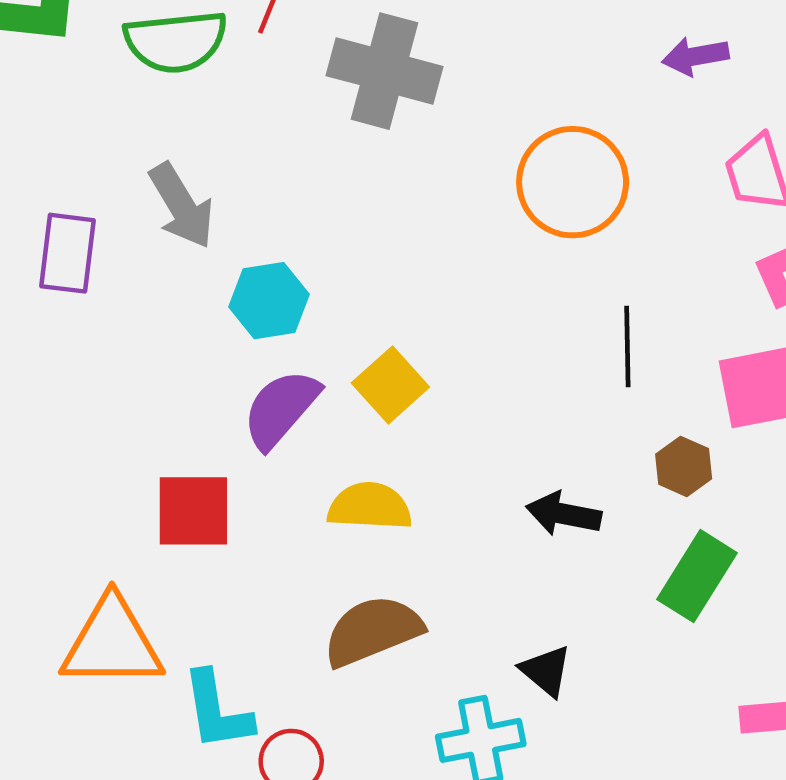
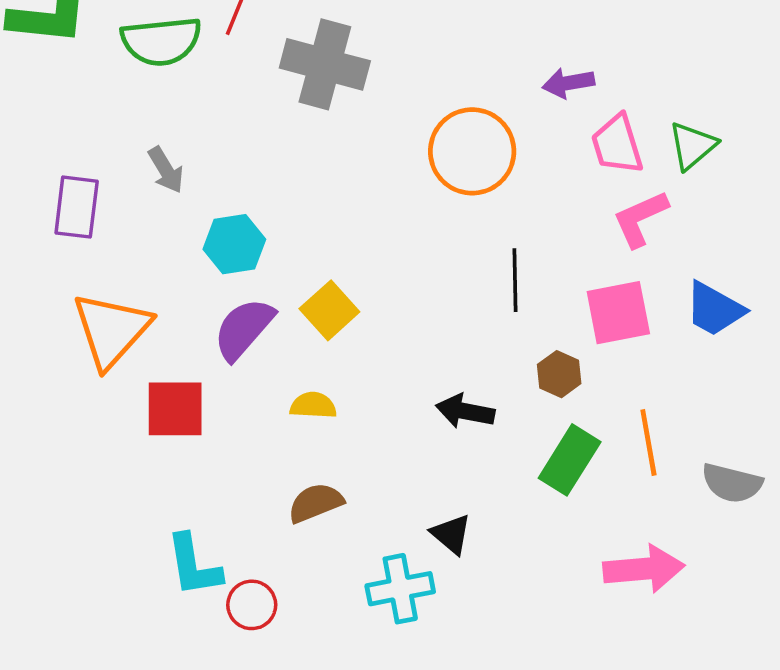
purple arrow: (695, 56) -> (568, 83), moved
gray arrow: (182, 206) -> (166, 170), size x0.7
yellow semicircle: (370, 506) -> (313, 405), size x0.7
brown semicircle: (373, 631) -> (316, 503), size x0.7
orange triangle: (112, 643) -> (111, 330), moved, turned -48

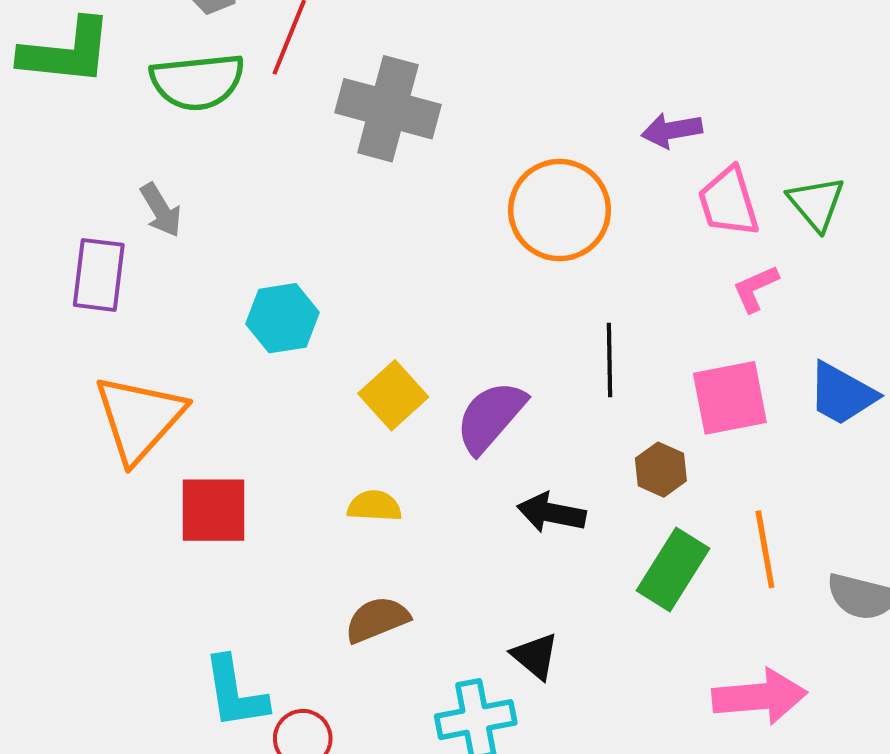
green triangle: (693, 146) -> (816, 203), turned -30
gray arrow: (166, 170) -> (161, 210), moved
pink L-shape: (640, 219) -> (755, 288), size x0.7
purple semicircle: (244, 329) -> (491, 417), moved

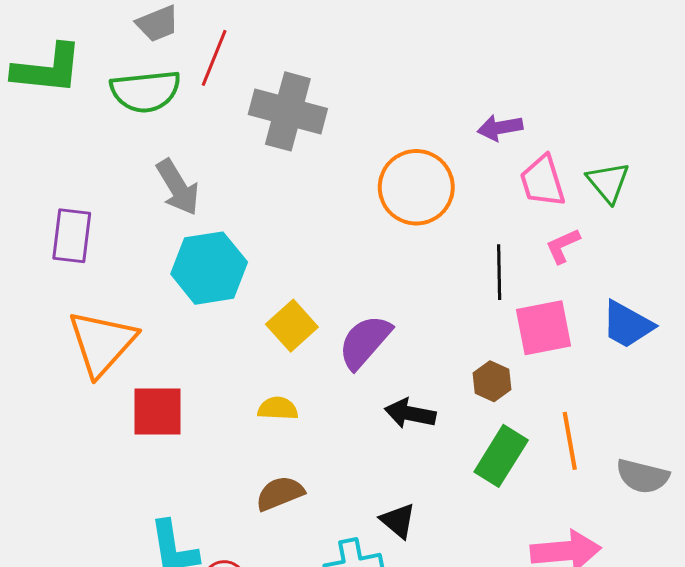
gray arrow: (161, 210) -> (178, 187), moved, size x1.4
cyan hexagon: (282, 318) -> (209, 268), size x1.4
black line: (610, 360) -> (499, 272), moved

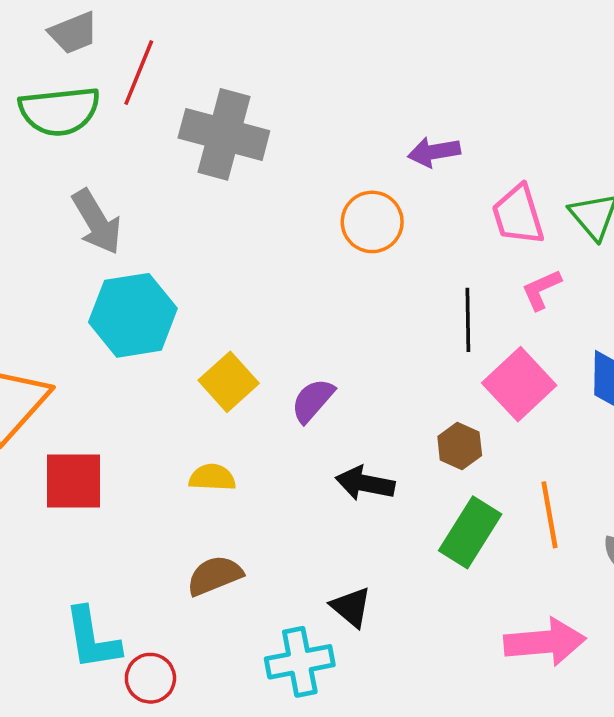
purple arrow: (500, 128) -> (434, 152), moved
orange circle: (416, 187) -> (372, 222), size x0.7
pink square: (544, 328) -> (519, 384), turned -32
purple semicircle: (365, 342) -> (313, 400), size x0.7

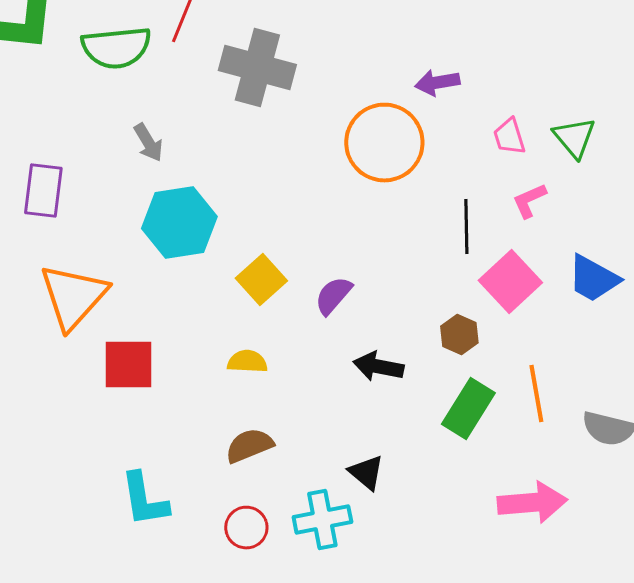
pink trapezoid: (518, 215) -> (509, 137), size x0.7
gray arrow: (97, 222) -> (148, 143), size x0.7
orange circle: (372, 222) -> (384, 143), size x1.5
red circle: (150, 678) -> (246, 528), moved

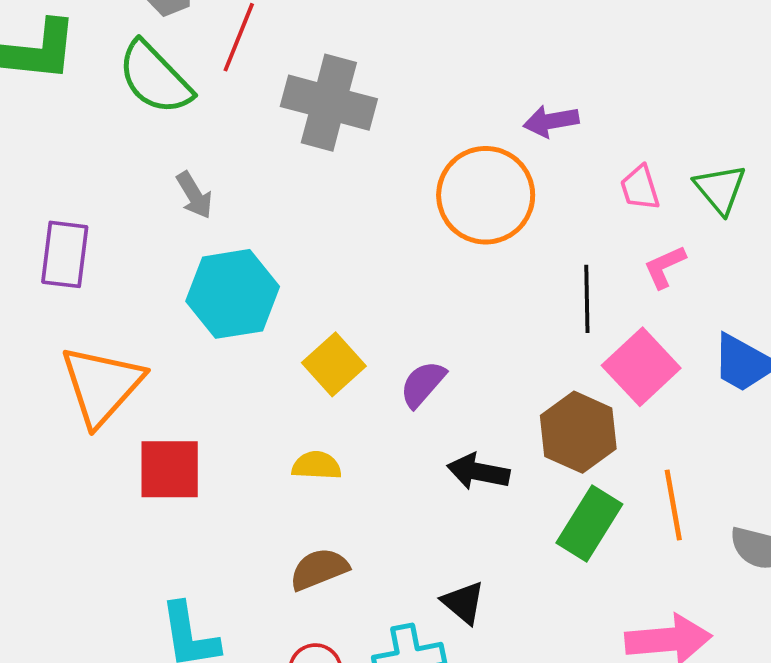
green semicircle: (116, 48) -> (155, 78), turned 52
brown hexagon: (459, 335) -> (578, 432), size x1.6

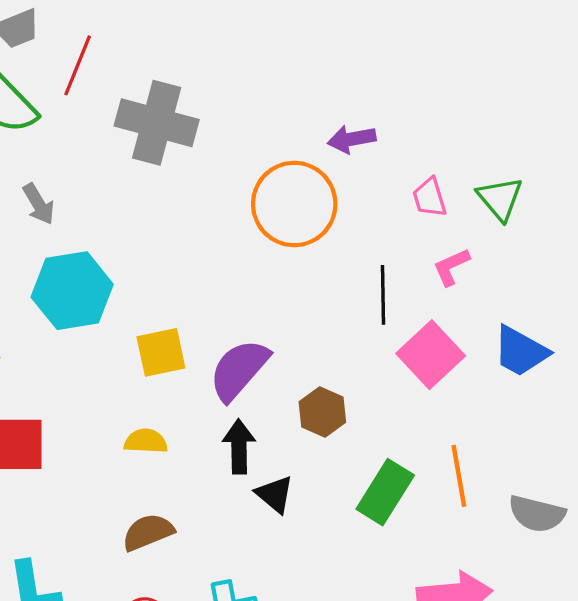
yellow square: (334, 364) -> (161, 352), turned 30
purple semicircle: (423, 384) -> (239, 370), size x1.5
brown hexagon: (578, 432) -> (322, 412), moved, size x0.7
black arrow: (478, 472) -> (239, 447), moved, turned 78
black triangle: (463, 603) -> (275, 494), moved

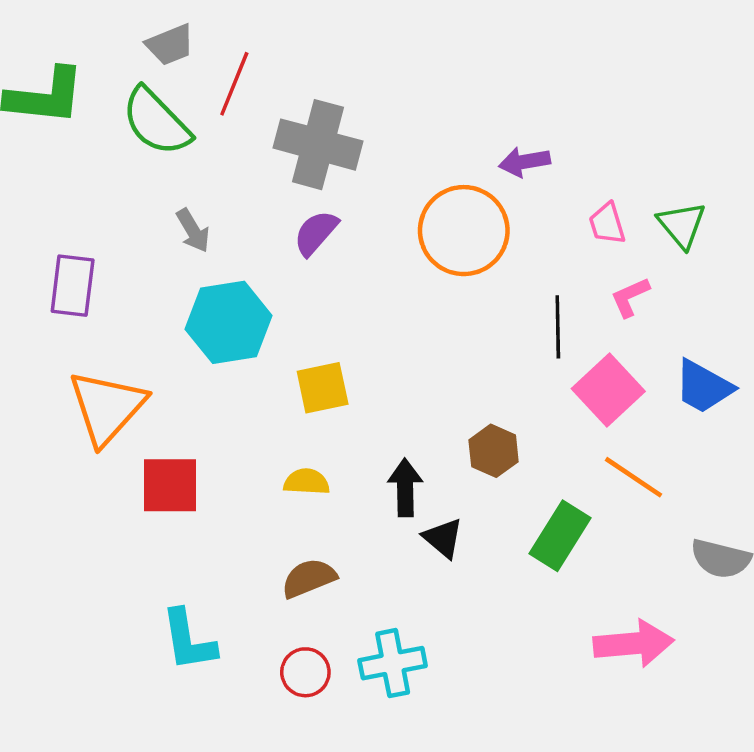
purple semicircle: (239, 370) -> (316, 233), moved, size x0.7
orange line: (459, 476) -> (634, 477), moved, turned -46

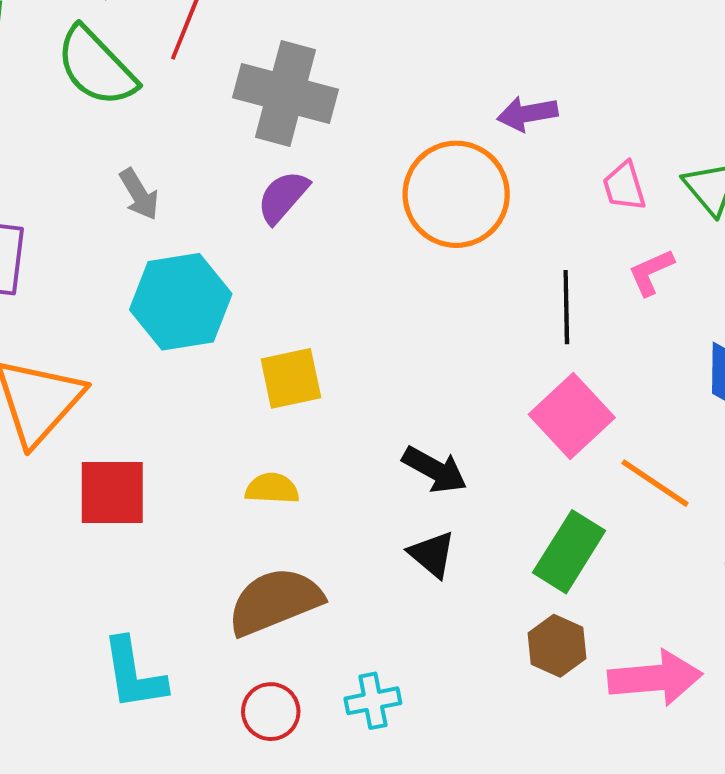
pink square: (608, 390) -> (572, 416), moved
brown hexagon: (494, 451) -> (557, 646), moved
black arrow: (405, 488) -> (435, 470), moved, turned 120
brown semicircle: (309, 578) -> (275, 601), size x1.5
cyan cross: (393, 663) -> (373, 701), size x0.7

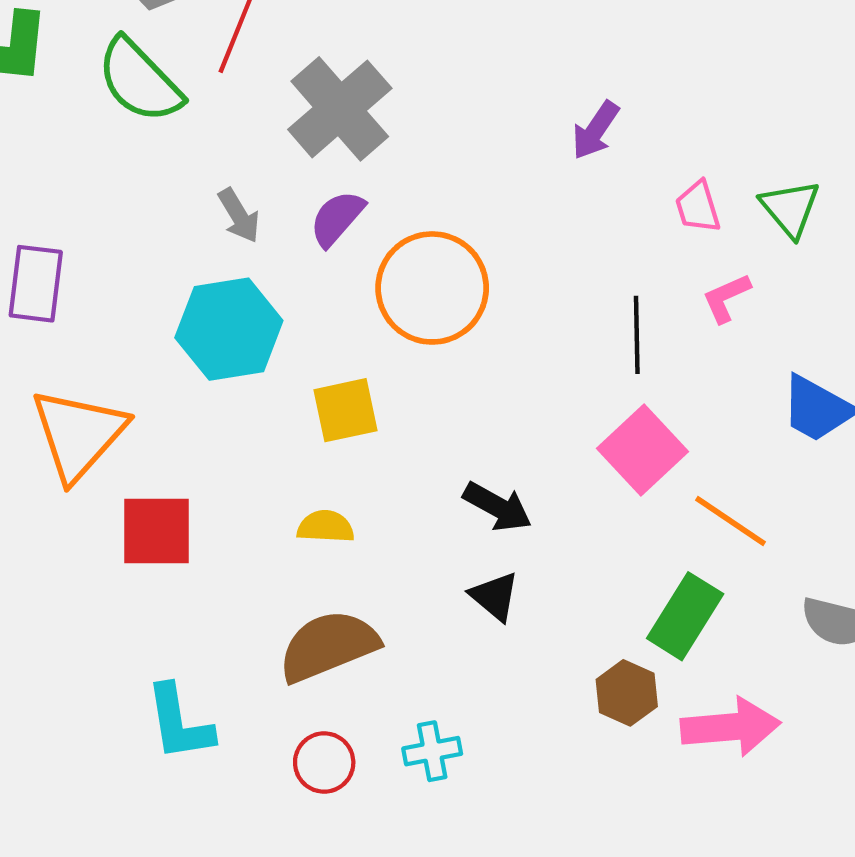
gray cross: (286, 94) -> (340, 109), turned 34
purple arrow: (527, 114) -> (596, 130), turned -46
gray arrow: (139, 194) -> (239, 215), moved
orange circle: (456, 194) -> (432, 288), moved
green rectangle: (569, 552) -> (685, 616), moved

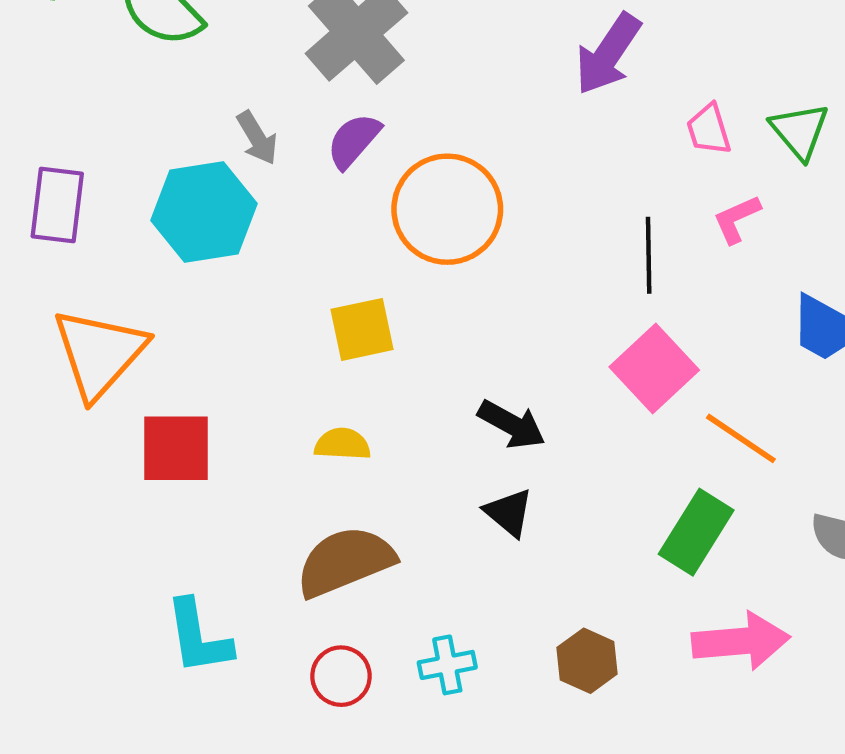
purple arrow: (596, 130) -> (608, 54), size x1.4
cyan hexagon: (229, 329) -> (204, 212), moved
brown hexagon: (627, 693) -> (587, 661), moved

